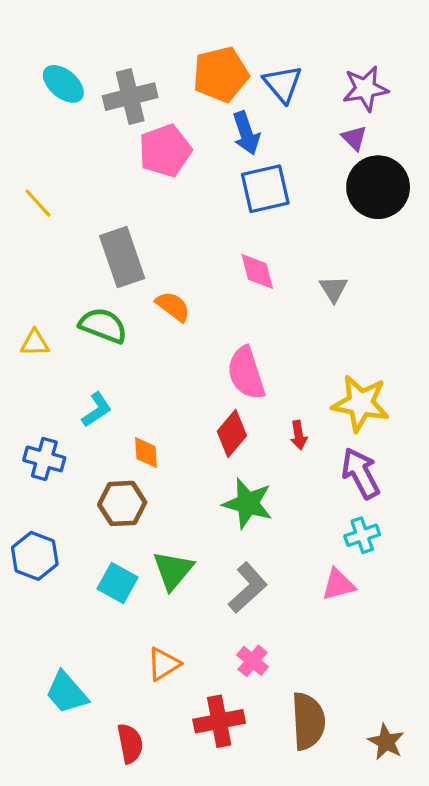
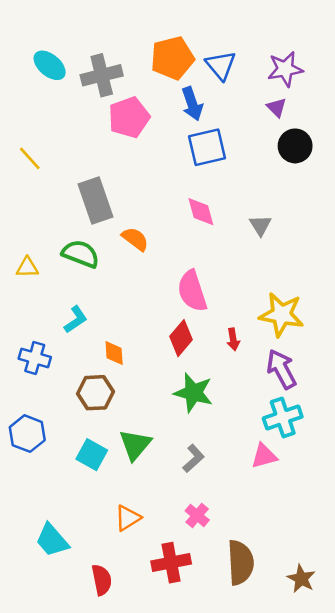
black circle: (378, 187) -> (295, 146), size x0.7
cyan cross: (362, 535) -> (283, 417), size x1.4
gray L-shape: (248, 588) -> (193, 458), size x0.7

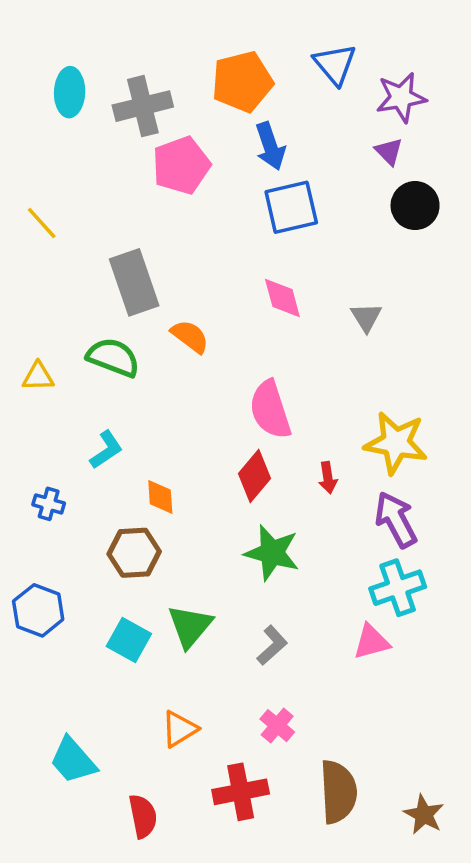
cyan ellipse: (50, 65) -> (70, 92), turned 52
blue triangle: (221, 65) -> (335, 64), moved
blue cross: (35, 358) -> (49, 504), size x0.7

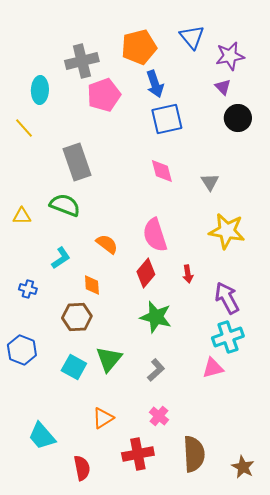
cyan ellipse: (70, 92) -> (40, 90), moved
orange semicircle: (190, 336) -> (107, 244), moved
yellow star: (396, 443) -> (227, 231), moved

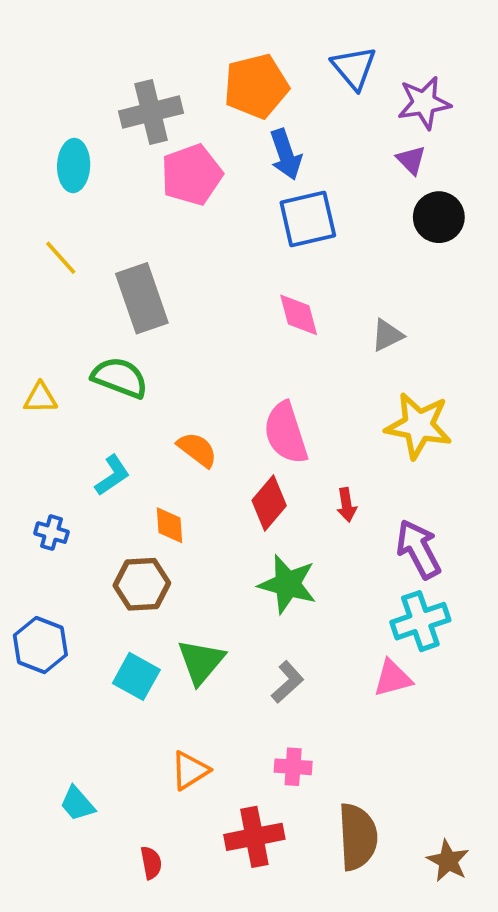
yellow line: (24, 128) -> (61, 258), moved
gray triangle: (210, 182) -> (387, 335), turned 36
pink cross: (159, 416) -> (293, 767), turned -36
cyan trapezoid: (42, 436) -> (77, 804), size x0.7
red semicircle: (82, 468) -> (151, 863), size x0.7

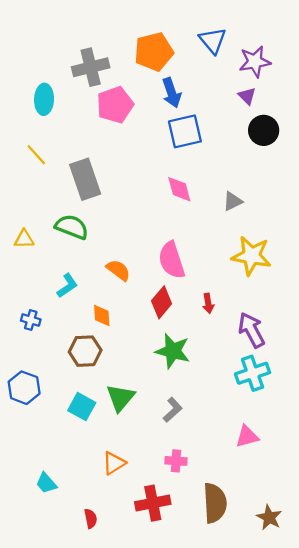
pink triangle: (393, 678) -> (247, 436), moved

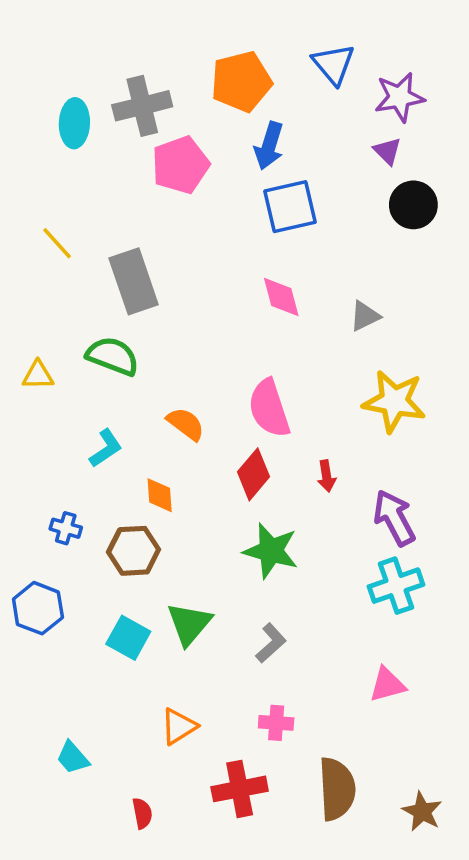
blue arrow: (172, 93) -> (269, 146), turned 36
cyan ellipse: (44, 99) -> (74, 123), moved
blue cross: (31, 320) -> (66, 528), moved

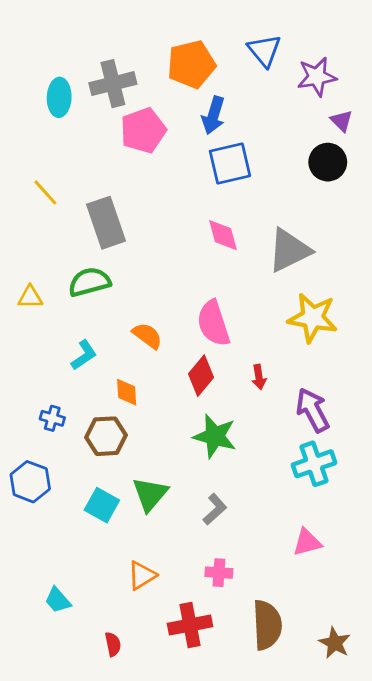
purple triangle: (387, 151) -> (342, 121), moved
gray triangle: (365, 316) -> (289, 250), size x1.8
green semicircle: (113, 356) -> (89, 282), turned -36

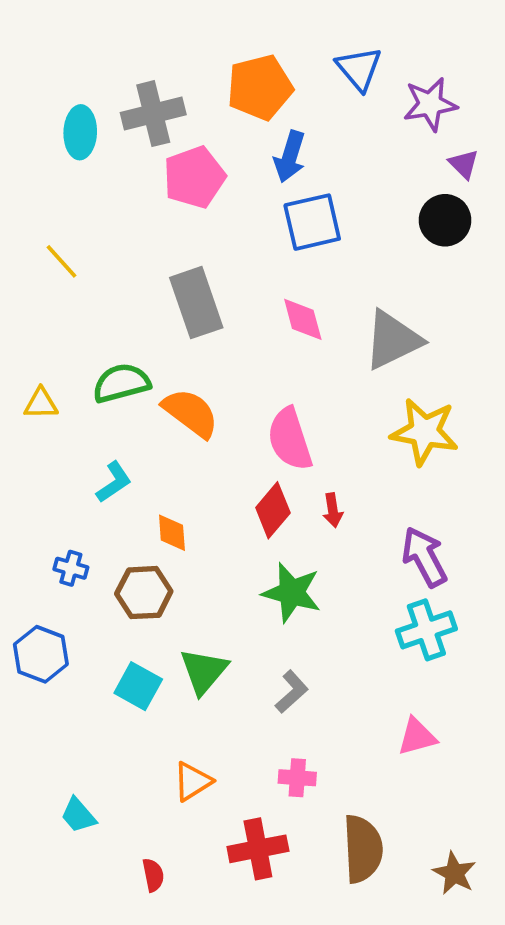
gray rectangle: (106, 223) -> (196, 303), moved
orange semicircle: (147, 336) -> (191, 413), moved, size x1.4
red arrow: (259, 377) -> (333, 510), moved

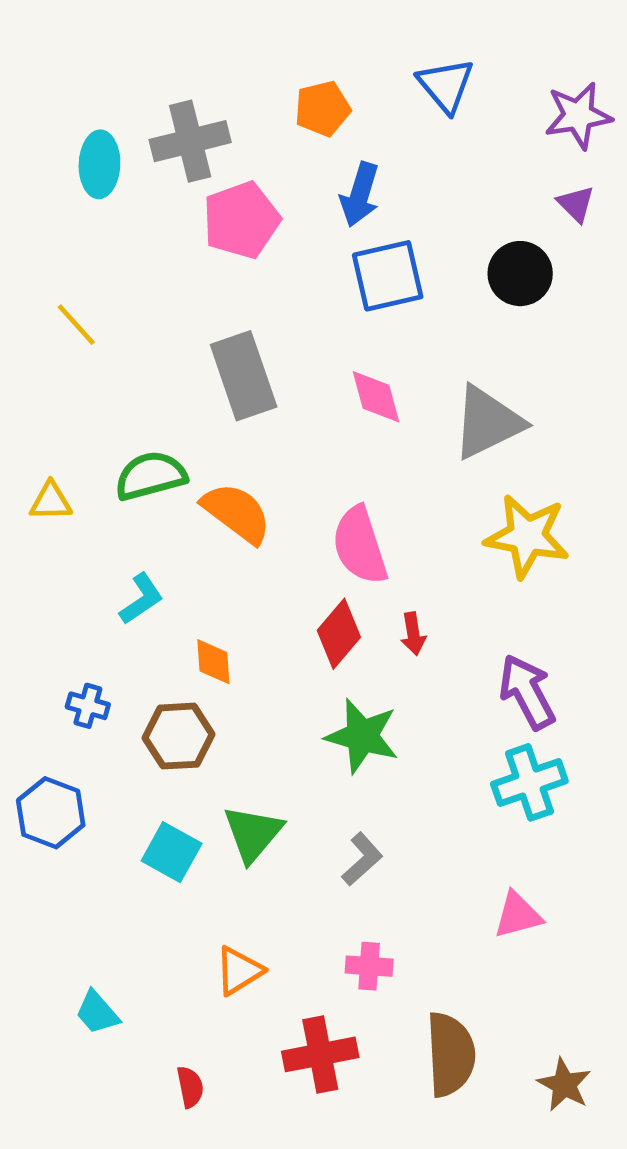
orange pentagon: (260, 87) -> (323, 109), size x0.7
purple star: (430, 104) -> (578, 116), moved
black circle: (445, 220) -> (520, 274), moved

